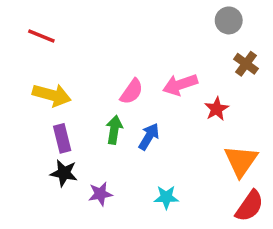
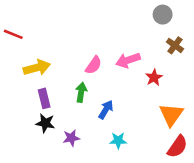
red line: (41, 36) -> (13, 34), moved
yellow arrow: (52, 95) -> (37, 68), turned -30
blue arrow: (149, 137) -> (106, 110), moved

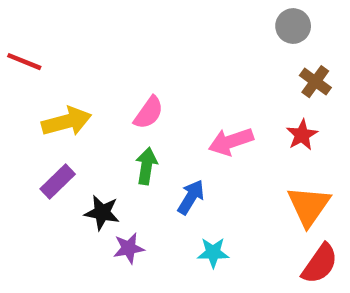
pink arrow: (128, 60) -> (231, 142), moved
pink semicircle: (93, 65) -> (149, 113), moved
red star: (154, 78) -> (302, 135), moved
purple rectangle: (44, 98) -> (58, 182), moved, turned 60
black star: (45, 123) -> (102, 213), moved

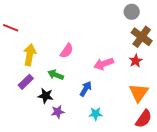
brown cross: (315, 82) -> (142, 37), size x1.5
yellow arrow: (67, 122) -> (30, 55), turned -65
green arrow: (146, 166) -> (56, 75), moved, turned -77

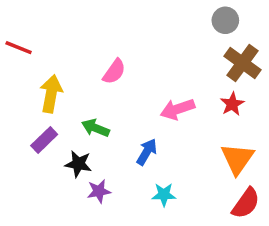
pink semicircle: (67, 51) -> (114, 72), moved

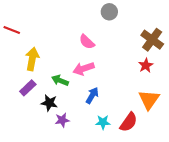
gray circle: (225, 20) -> (109, 12), moved
pink semicircle: (114, 72) -> (87, 42), moved, turned 98
pink arrow: (177, 109) -> (84, 69), moved
red semicircle: (246, 203) -> (129, 122), moved

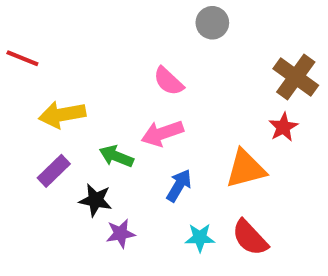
yellow arrow: (32, 59) -> (62, 115), turned -110
orange triangle: (149, 100) -> (246, 169), moved, turned 40
red semicircle: (129, 122) -> (250, 238), turned 102

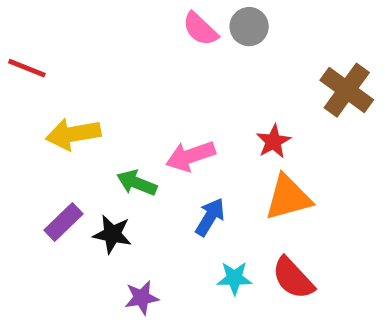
pink semicircle: (169, 81) -> (200, 29), moved
red star: (283, 127) -> (273, 141), moved
purple rectangle: (54, 171) -> (63, 222), moved
purple star: (121, 233) -> (142, 298), moved

